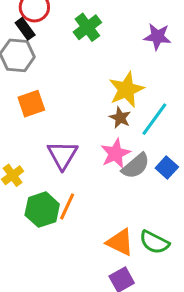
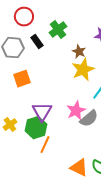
black rectangle: (25, 29) -> (37, 42), moved
brown star: (120, 118) -> (79, 52), moved
green hexagon: (42, 210) -> (36, 128), moved

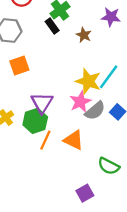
black rectangle: (37, 42) -> (52, 26), moved
yellow star: (83, 70) -> (88, 81), moved, turned -30
orange triangle: (79, 168) -> (74, 140), moved

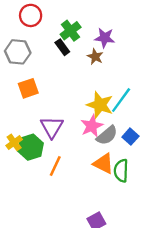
purple star: (111, 17) -> (105, 38), moved
green hexagon: (35, 121) -> (31, 147), moved
orange triangle: (74, 140) -> (103, 164), moved
green semicircle: (109, 166) -> (121, 171), moved, turned 65

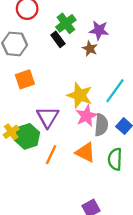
yellow star: (100, 105) -> (80, 95), moved
gray semicircle: (107, 135) -> (101, 125), turned -45
orange triangle: (103, 164) -> (85, 152), moved

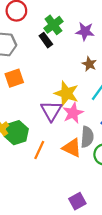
brown star: (90, 49) -> (89, 64), moved
purple triangle: (48, 117) -> (51, 111), moved
gray semicircle: (101, 125) -> (87, 137), moved

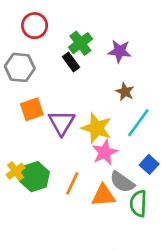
purple triangle: (51, 111) -> (62, 123), moved
gray semicircle: (87, 137) -> (122, 182), turned 120
orange triangle: (72, 148) -> (103, 195), turned -30
orange line: (39, 150) -> (72, 183), moved

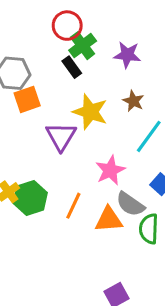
red circle: (35, 26) -> (67, 26), moved
orange square: (32, 109) -> (27, 99), moved
yellow star: (97, 128) -> (90, 112), moved

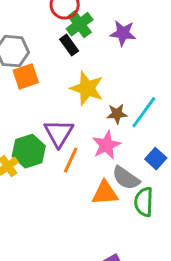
brown star: (133, 101) -> (117, 114), moved, turned -30
purple triangle: (61, 136) -> (59, 133), moved
green hexagon: (30, 198) -> (29, 151), moved
orange line: (73, 206) -> (71, 160), moved

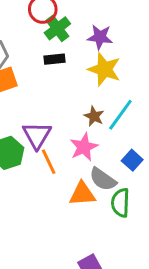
black rectangle: (69, 45) -> (54, 59), moved, turned -60
yellow star: (87, 88) -> (104, 69), moved
brown star: (117, 114) -> (94, 116), turned 30
orange line: (71, 160) -> (49, 162), turned -50

